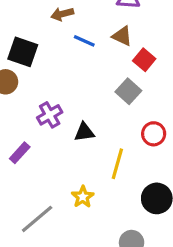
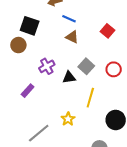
brown triangle: (122, 36) -> (72, 37), moved
gray square: (128, 91) -> (86, 66), moved
red circle: (154, 134) -> (114, 69), moved

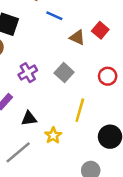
brown triangle: (72, 37) -> (77, 38), moved
gray square: (86, 66) -> (64, 73), moved
black triangle: (69, 77) -> (29, 119), moved

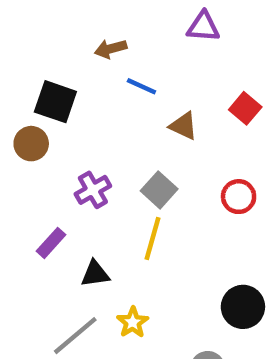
red square: (100, 30) -> (245, 108), moved
yellow line: (80, 110) -> (153, 238), moved
yellow star: (53, 135) -> (133, 322), moved

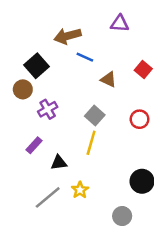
brown arrow: (111, 49) -> (68, 36), size x1.5
black square: (55, 102) -> (36, 66), turned 30
purple cross: (93, 190) -> (48, 109), moved

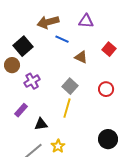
purple triangle: (120, 24) -> (86, 21), moved

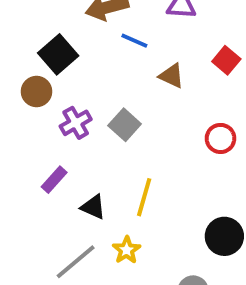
gray square: (70, 86) -> (125, 125), moved
yellow line: (67, 108) -> (144, 197), moved
black triangle: (41, 124) -> (93, 207), turned 32

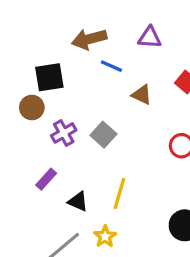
black square: (58, 54) -> (49, 77), turned 32

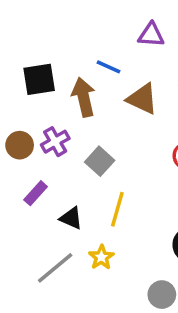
brown arrow: (89, 39) -> (84, 97), moved, turned 92
brown triangle: (142, 95) -> (142, 99), size x1.4
brown circle: (32, 108) -> (20, 145), moved
gray square: (103, 135) -> (100, 161), moved

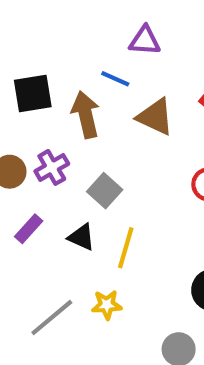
purple triangle: (151, 35) -> (145, 41), moved
black triangle: (71, 218) -> (81, 237), moved
yellow star: (101, 257) -> (107, 305), turned 30

